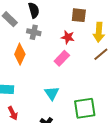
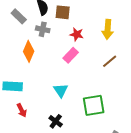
brown square: (79, 15) -> (63, 12), moved
brown line: (101, 54) -> (110, 61), moved

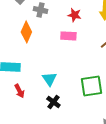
pink rectangle: (71, 55) -> (68, 36), turned 49
cyan triangle: (61, 90) -> (49, 79), moved

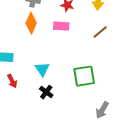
orange diamond: (26, 32) -> (31, 23), moved

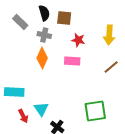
cyan triangle: (42, 69) -> (41, 109), moved

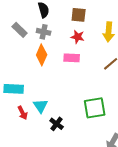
brown square: (64, 18) -> (79, 15), moved
gray rectangle: (20, 22) -> (20, 30), moved

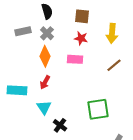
gray rectangle: (20, 30) -> (23, 31), turned -56
gray cross: (44, 32) -> (47, 33), turned 32
red arrow: (23, 113) -> (45, 82), moved, turned 56

